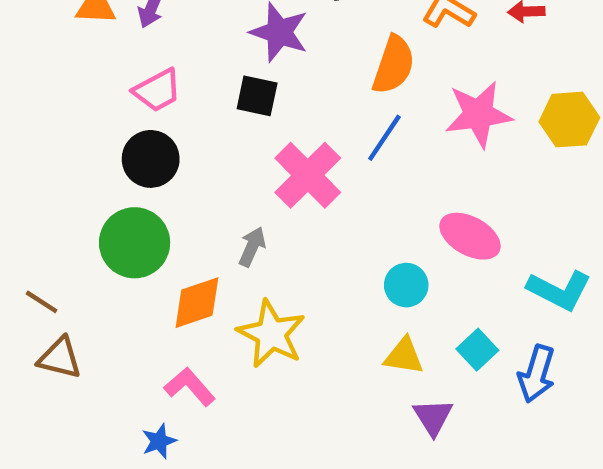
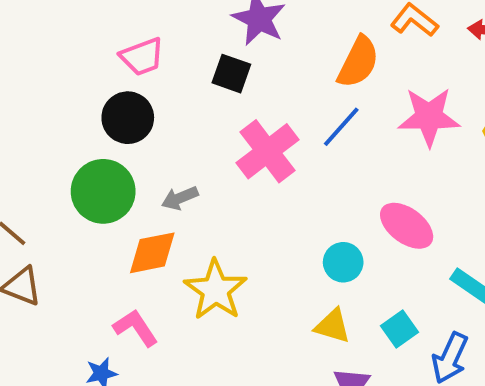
gray arrow: (252, 247) -> (180, 198), moved, turned -144

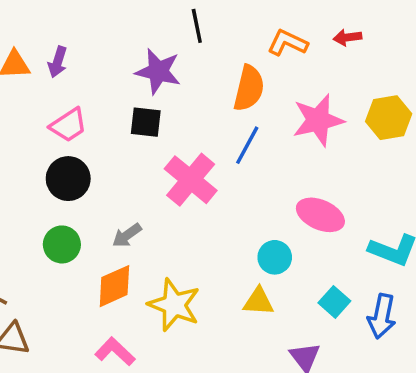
green circle: (103, 191) -> (62, 244), size x0.7
yellow triangle: (332, 326) -> (258, 301), moved

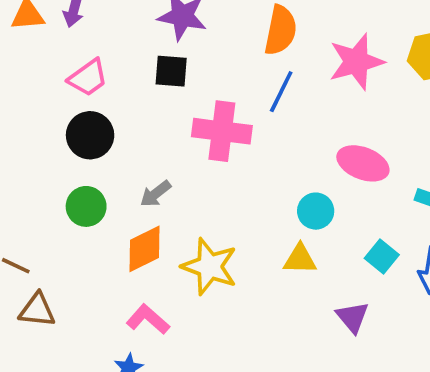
pink cross: (191, 180) -> (222, 131), turned -30

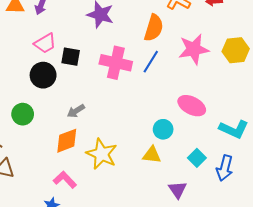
black square: (171, 71) -> (71, 57), moved
pink cross: (222, 131) -> (116, 63), moved
green circle: (86, 206) -> (23, 114), moved

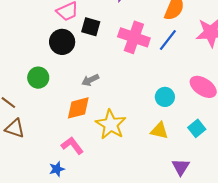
cyan circle: (163, 129) -> (165, 97), moved
cyan square: (197, 158) -> (197, 128), moved

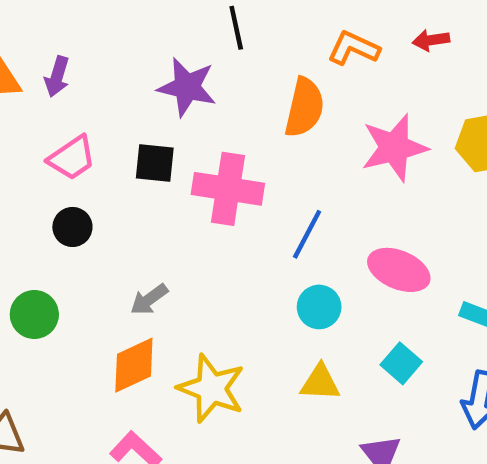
black square: (91, 27) -> (155, 163), moved
blue line: (168, 40) -> (307, 234), moved
black circle: (62, 42) -> (72, 227), size x0.7

